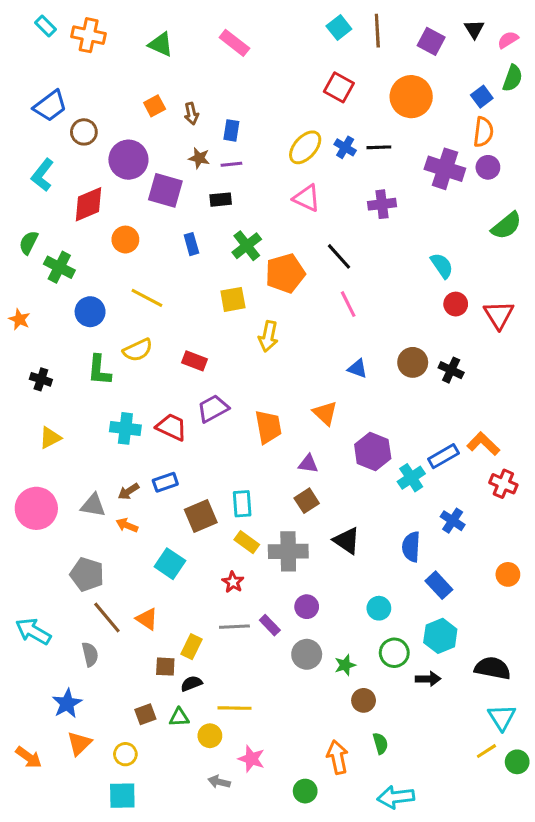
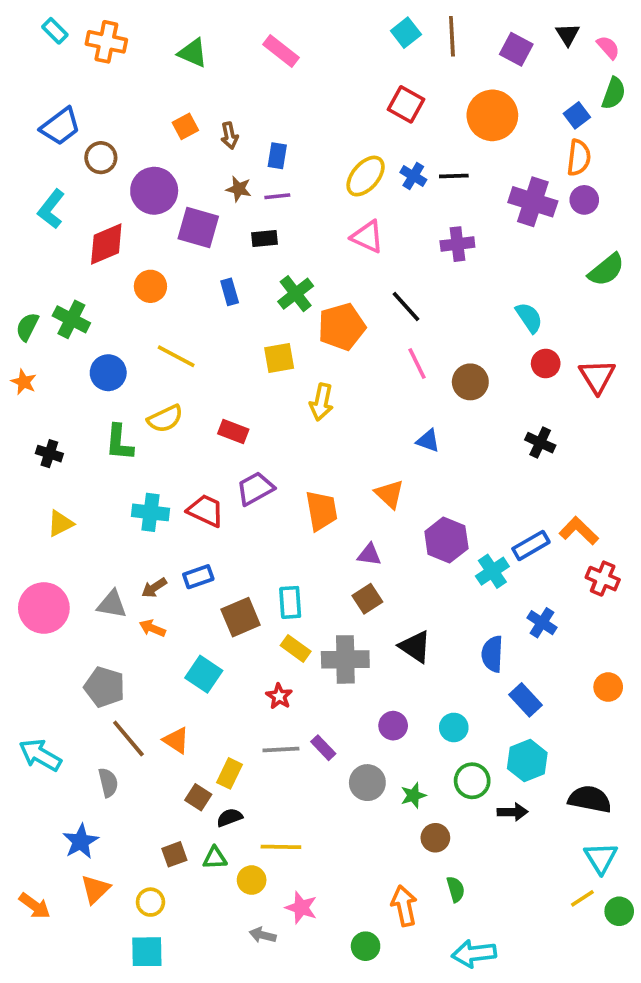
pink semicircle: (508, 40) -> (608, 47), turned 80
green semicircle: (29, 243) -> (27, 327), moved
brown circle: (413, 362) -> (470, 382), moved
purple circle: (307, 607) -> (393, 726), moved
brown square: (165, 667) -> (198, 797), turned 30

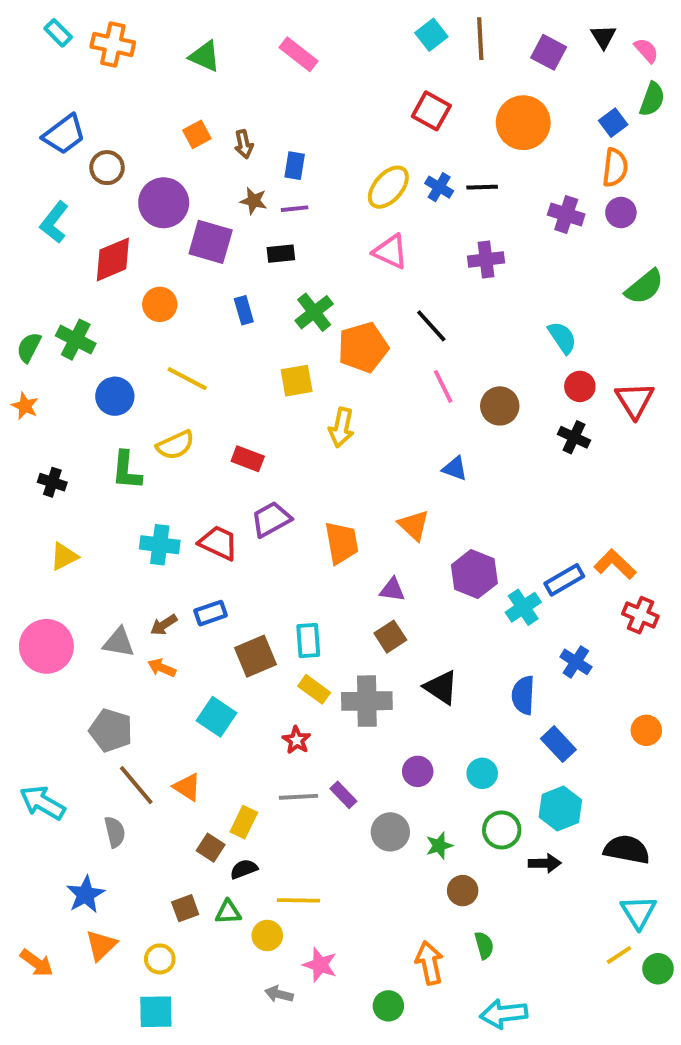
purple cross: (533, 202) -> (566, 214), size x0.7
black cross: (540, 443) -> (574, 437), moved

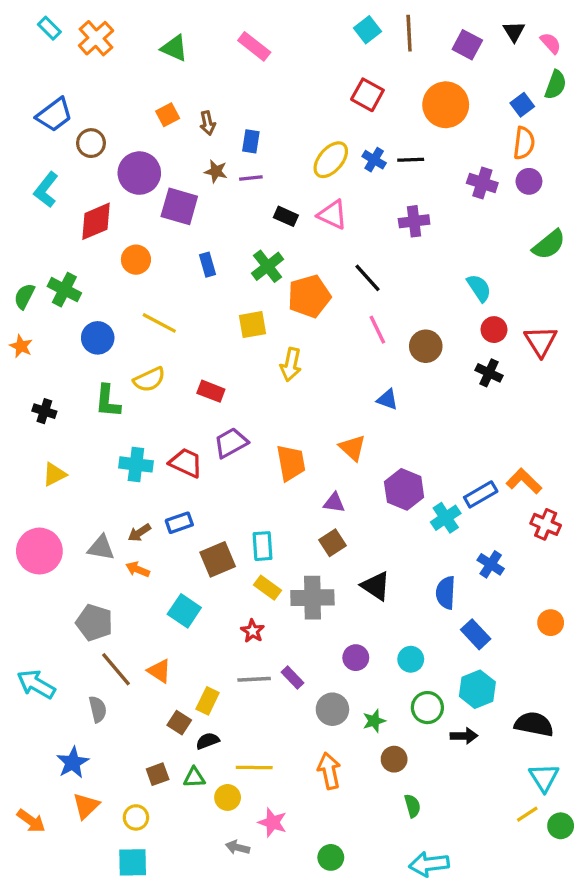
orange cross: (113, 44) -> (96, 38), turned 36
black rectangle: (281, 254) -> (286, 216), moved, turned 30
orange arrow: (429, 963) -> (329, 771), moved

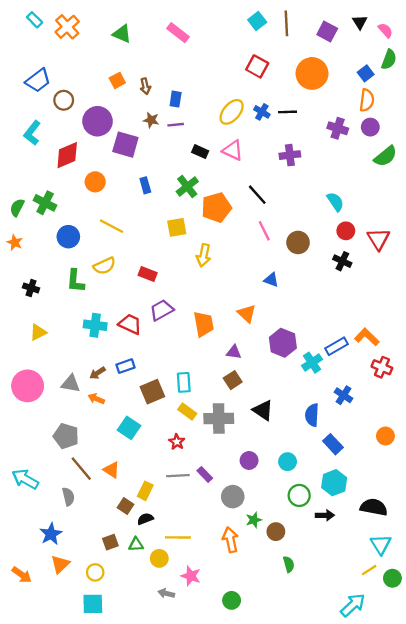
green semicircle: (549, 245) -> (385, 156), moved
green star: (374, 721) -> (254, 520), moved
cyan arrow: (429, 864) -> (353, 605), moved, turned 144

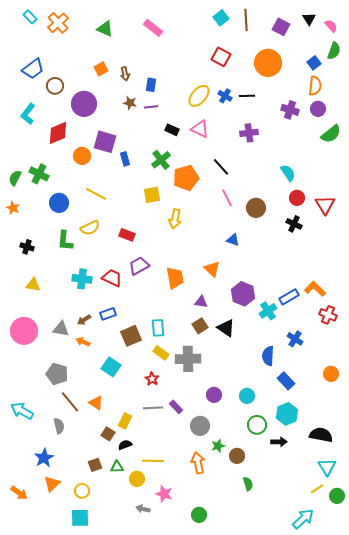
purple square: (125, 145) -> (105, 142), moved
yellow triangle: (38, 332) -> (33, 285), turned 35
black triangle: (263, 410) -> (226, 328), moved

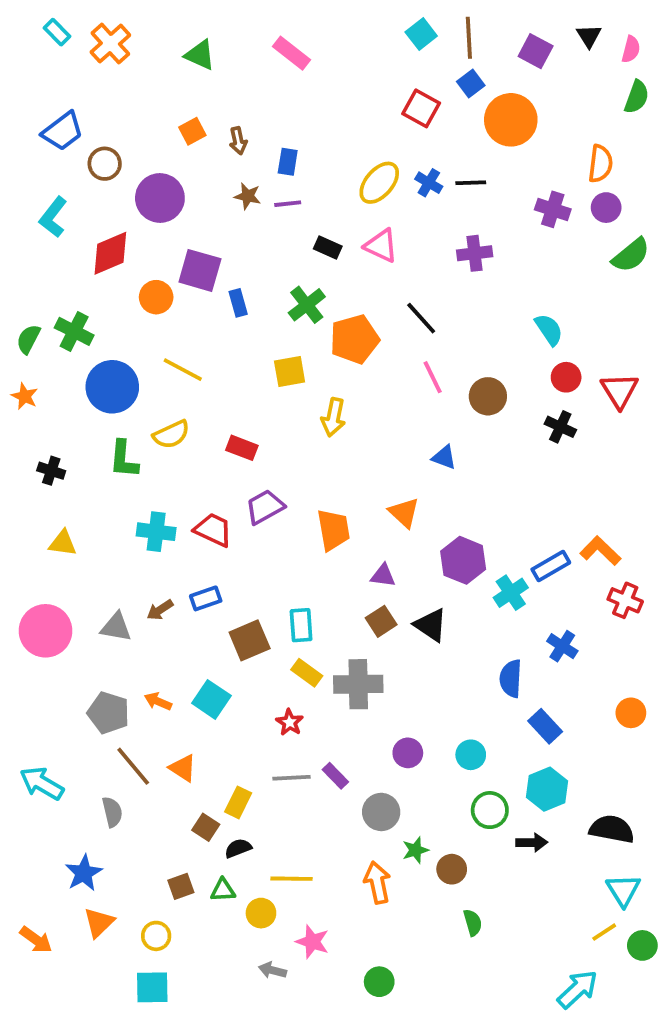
pink semicircle: (331, 26) -> (631, 49), turned 56
blue square: (314, 63) -> (471, 84), moved
blue circle: (59, 203) -> (112, 387), size x1.4
orange arrow: (83, 342) -> (158, 701), moved

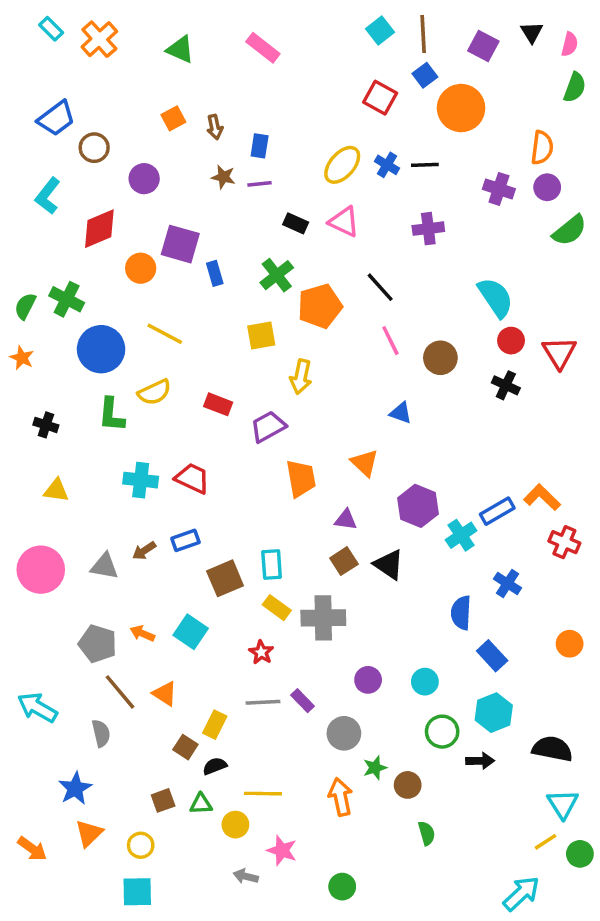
purple circle: (160, 198) -> (144, 179), size x0.7
cyan semicircle: (549, 330) -> (496, 297), size x1.4
purple trapezoid: (265, 507) -> (268, 427), moved

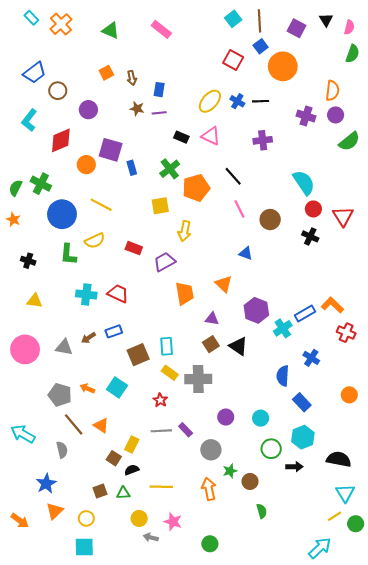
yellow circle: (235, 825) -> (139, 518), moved

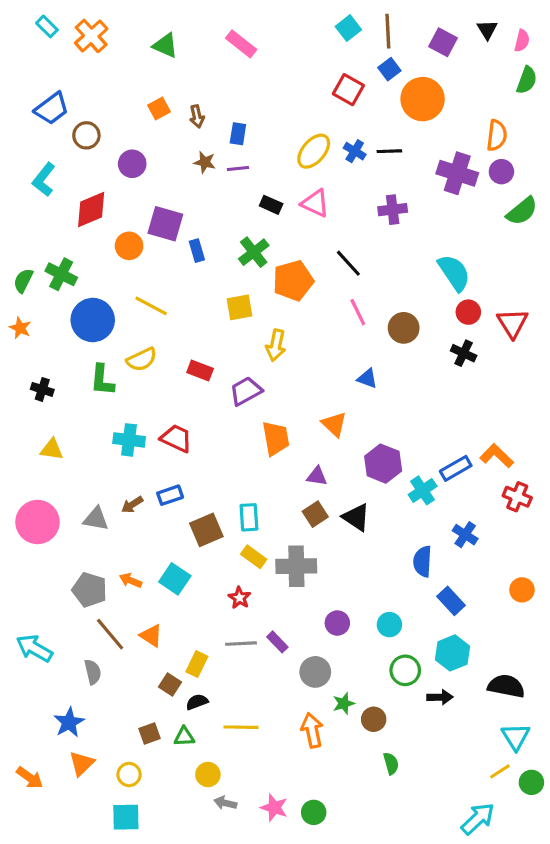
purple cross: (306, 116) -> (457, 173), size x1.4
pink star: (173, 522) -> (274, 808), moved

